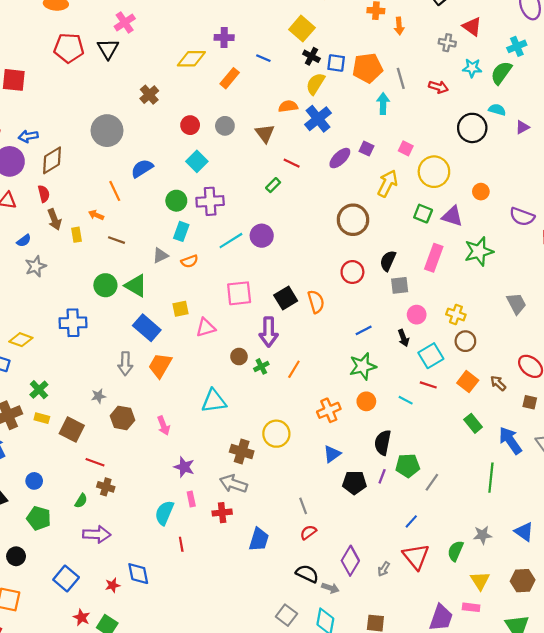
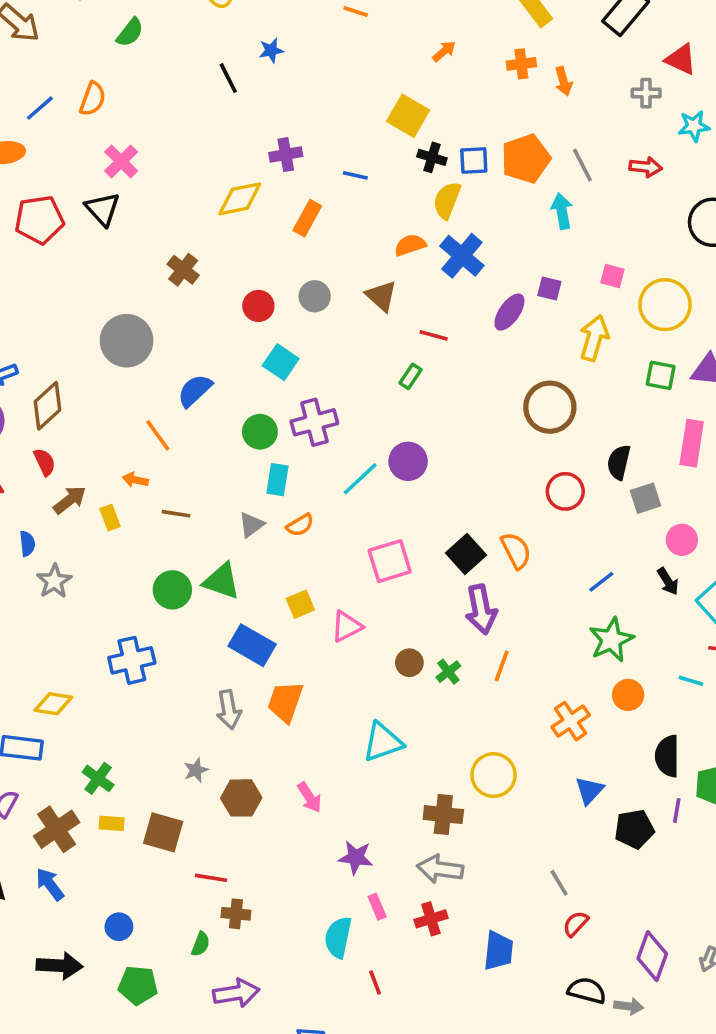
brown arrow: (54, 219) -> (70, 500), turned -96
blue semicircle: (24, 241) -> (27, 544), turned -48
purple arrow: (269, 332) -> (481, 609), moved

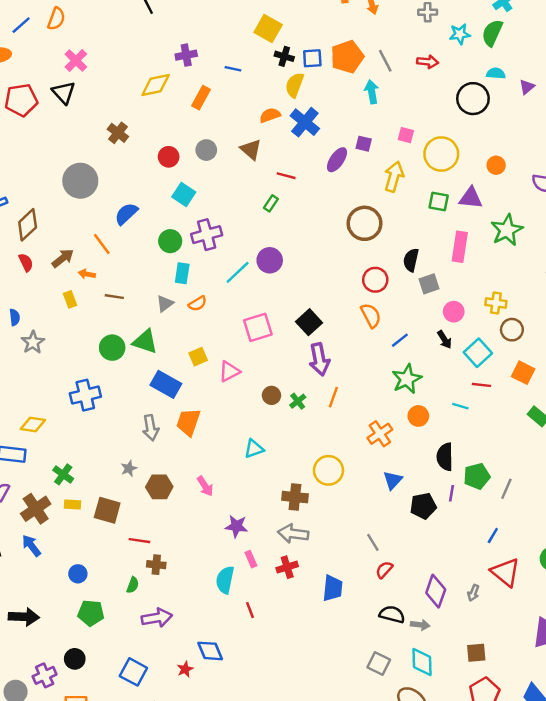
brown arrow: (70, 500) -> (63, 258), moved
orange semicircle: (516, 551) -> (371, 315), moved
cyan triangle: (383, 742) -> (254, 449), size x0.7
black arrow: (60, 966) -> (24, 617), moved

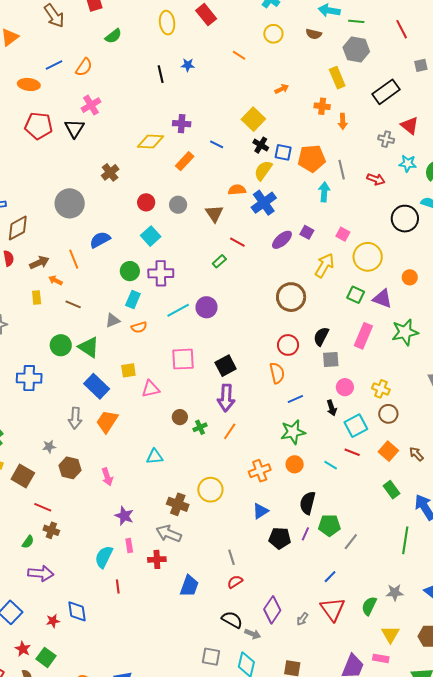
gray square: (379, 664) -> (211, 657), turned -30

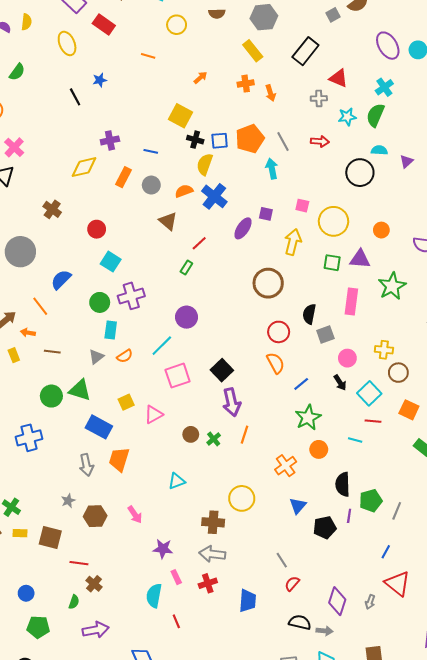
gray circle: (178, 205) -> (151, 185), moved
red line: (237, 242) -> (199, 243), turned -56
cyan line: (178, 310) -> (162, 346), moved
brown cross: (51, 530) -> (94, 584), turned 35

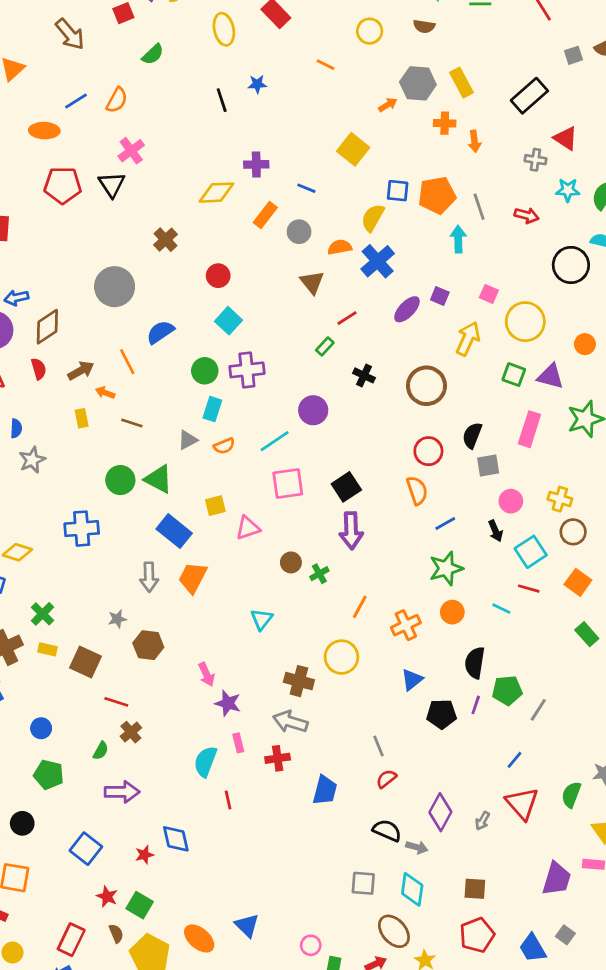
gray hexagon: (264, 17) -> (418, 83), moved
black cross: (195, 140) -> (364, 375), moved
orange line: (245, 435) -> (360, 607), moved
cyan triangle: (177, 481) -> (262, 619), turned -42
pink arrow: (135, 515) -> (206, 674), moved

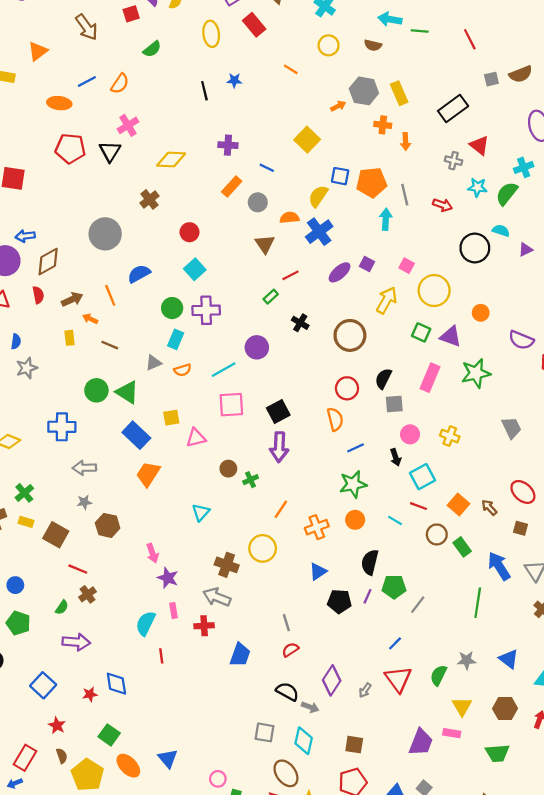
yellow diamond: (216, 193) -> (171, 160), moved
brown circle: (573, 532) -> (437, 534), moved
gray arrow: (149, 577) -> (84, 468), moved, turned 85
green square: (140, 905) -> (109, 735), moved

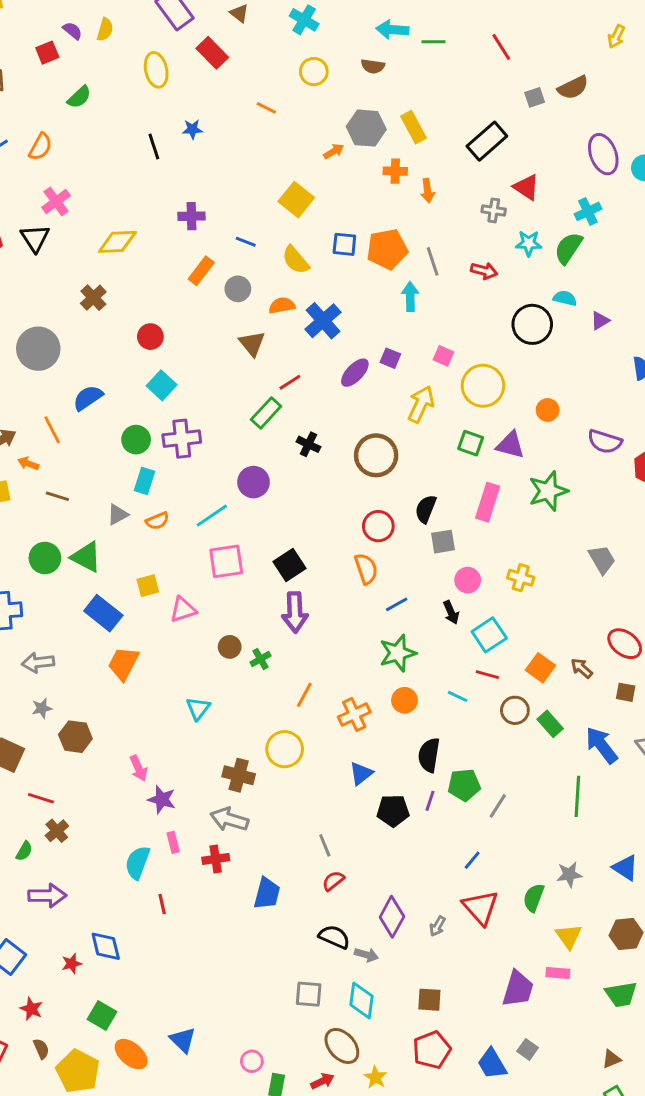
yellow semicircle: (318, 196) -> (296, 260), moved, turned -70
green rectangle: (271, 297) -> (266, 413), size x1.5

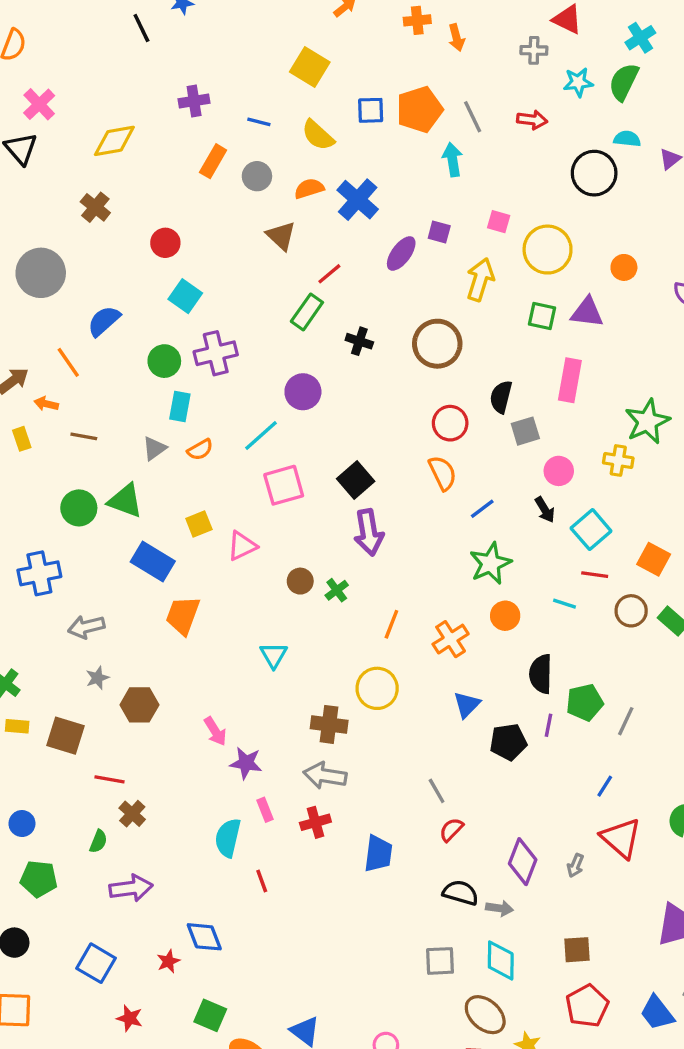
green star: (548, 491) -> (647, 422), moved

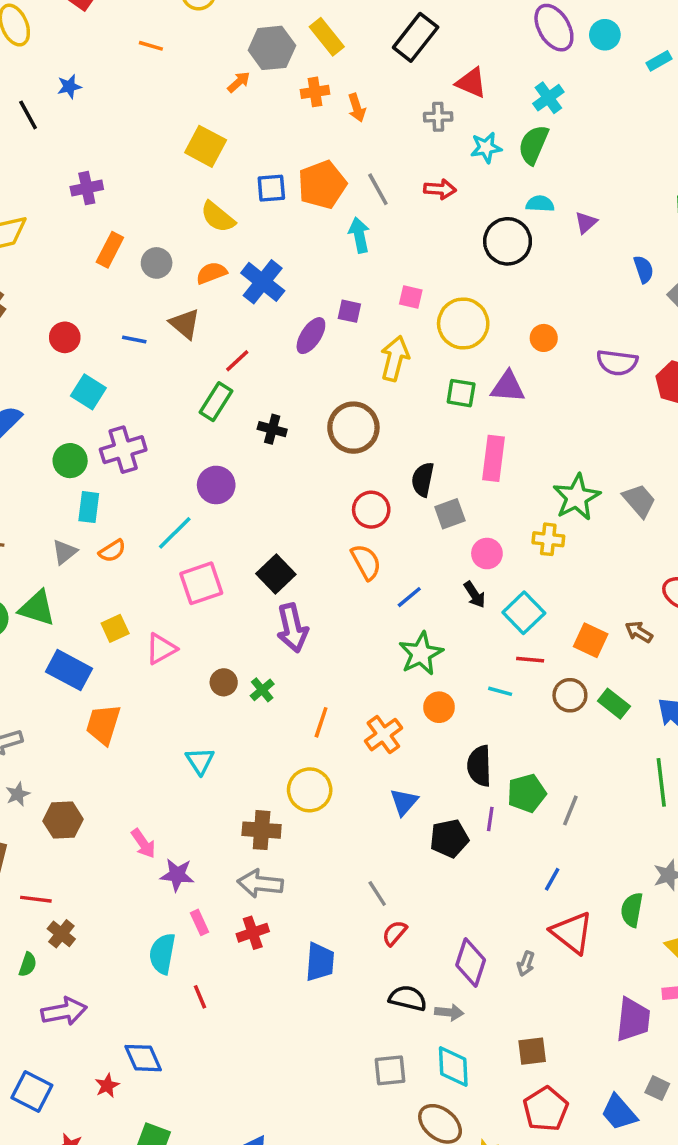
blue line: (259, 122) -> (134, 340), moved

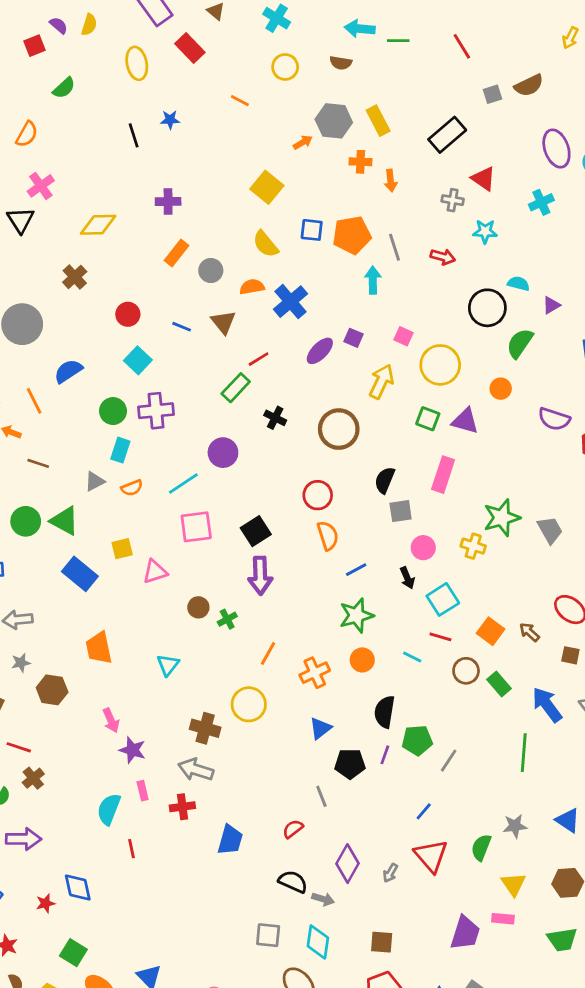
green semicircle: (533, 145) -> (520, 343), moved
red circle: (371, 510) -> (318, 495), moved
orange trapezoid: (103, 724) -> (99, 648), moved, turned -40
gray line: (377, 893) -> (321, 796), moved

